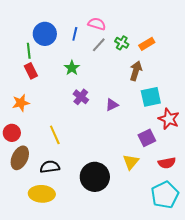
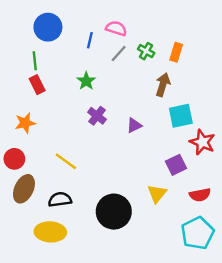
blue circle: (45, 34) -> (48, 27), moved
orange rectangle: (147, 44) -> (176, 52), turned -42
yellow line: (55, 135) -> (66, 161), turned -30

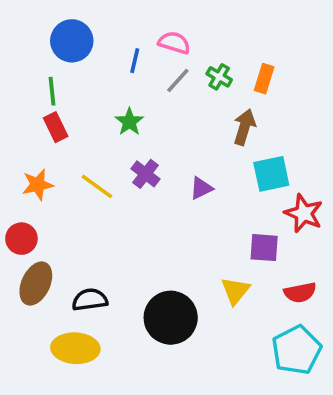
yellow line: (66, 161) -> (97, 186), moved
purple square: (176, 165) -> (264, 248), turned 30

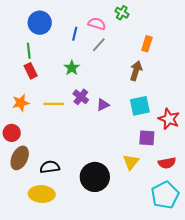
green cross: (219, 77) -> (122, 13), moved
cyan square: (271, 174) -> (140, 106), moved
yellow line: (97, 186) -> (54, 104), turned -36
purple triangle: (201, 188) -> (103, 105), moved

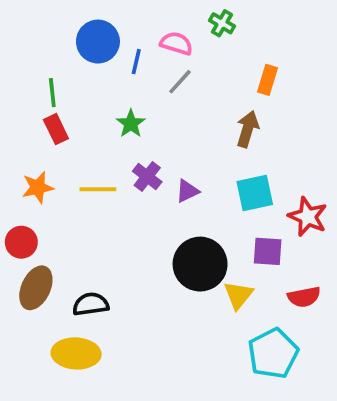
blue circle: (40, 23) -> (98, 42), moved
black circle: (95, 177) -> (200, 264), moved
cyan pentagon: (165, 195) -> (273, 353), moved

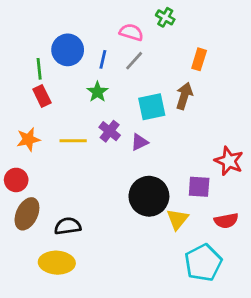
blue circle: (98, 42) -> (68, 50), moved
blue line: (136, 62) -> (103, 59), moved
cyan square: (255, 193) -> (152, 107), moved

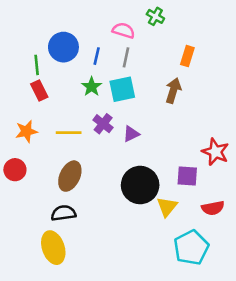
gray line: (134, 61) -> (126, 57), turned -30
cyan square: (152, 107) -> (122, 89), moved
brown ellipse: (27, 214) -> (70, 176), moved
yellow ellipse: (57, 263) -> (53, 248), turned 68

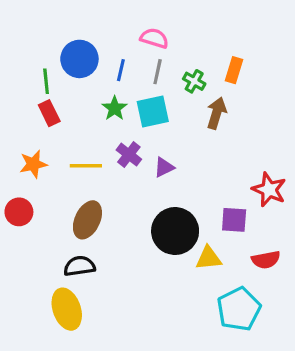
green cross: (155, 16) -> (194, 81), moved
yellow triangle: (167, 207) -> (209, 258), turned 45

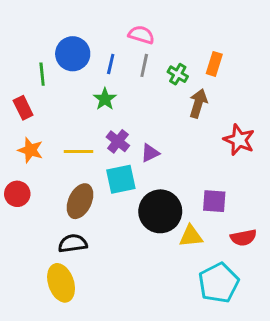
cyan square: (153, 112) -> (121, 179), moved
red rectangle: (49, 113) -> (23, 108), moved
orange star: (33, 164) -> (30, 150), turned 30
red star: (269, 190) -> (239, 140), moved

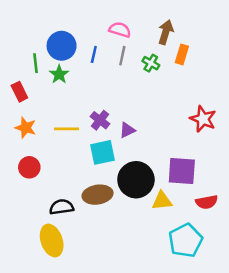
green star: (105, 99) -> (59, 74), moved
brown arrow: (198, 103) -> (166, 32), moved
red circle: (17, 194) -> (29, 167), moved
brown ellipse: (80, 201) -> (98, 195), moved, turned 56
purple square: (214, 201) -> (182, 171), size x1.4

